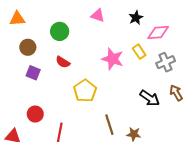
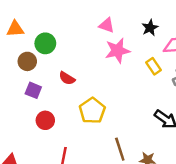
green circle: (60, 31) -> (45, 43), moved
pink star: (113, 59) -> (117, 51), moved, turned -30
red circle: (35, 114) -> (45, 120), moved

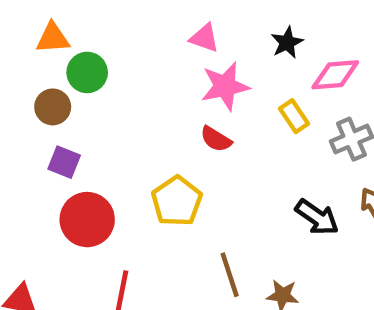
orange triangle: (15, 29) -> (53, 38), moved
red semicircle: (67, 78) -> (216, 139), moved
red circle: (45, 120) -> (87, 220), size x1.5

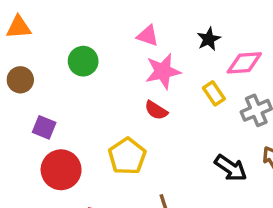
orange triangle: (53, 38) -> (19, 27), moved
green circle: (87, 72) -> (83, 61), moved
brown circle: (53, 107) -> (20, 80), moved

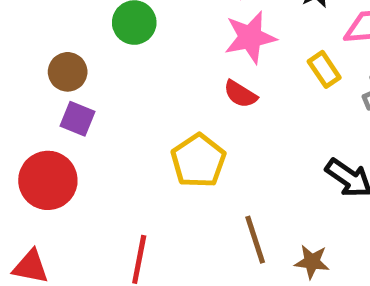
brown circle: (20, 80) -> (68, 72), moved
red circle: (61, 170) -> (48, 180), moved

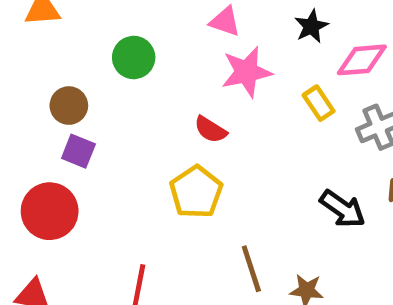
red semicircle: (240, 94) -> (210, 130), moved

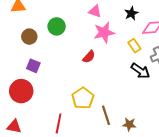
brown circle: (69, 106) -> (29, 37), moved
red semicircle: (210, 130) -> (89, 57), turned -80
yellow pentagon: (196, 192) -> (83, 98), moved
black arrow: (343, 209) -> (140, 71), moved

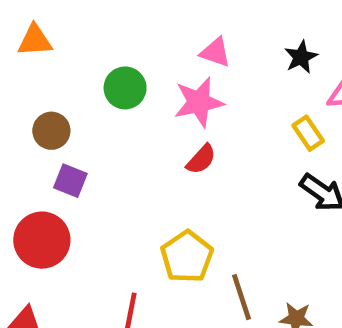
pink star: (104, 33) -> (199, 102), moved
brown circle: (29, 37) -> (51, 131), moved

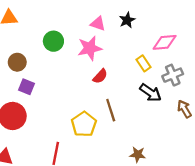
black star: (301, 57) -> (127, 20), moved
red semicircle: (201, 159) -> (100, 76), moved
brown line: (242, 297) -> (111, 110), moved

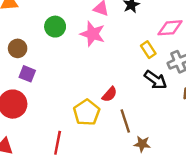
pink star: (90, 48) -> (93, 34), turned 30
red semicircle: (100, 76) -> (110, 94), moved
brown line: (111, 110) -> (125, 121), moved

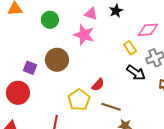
green circle: (55, 27) -> (50, 20), moved
brown circle: (18, 48) -> (57, 60), moved, size x1.5
brown line: (125, 121) -> (111, 107), turned -54

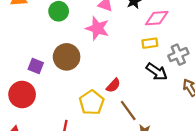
pink diamond: (148, 30) -> (157, 18), moved
yellow rectangle: (130, 48) -> (150, 43), turned -64
brown line: (111, 107) -> (128, 110), turned 36

